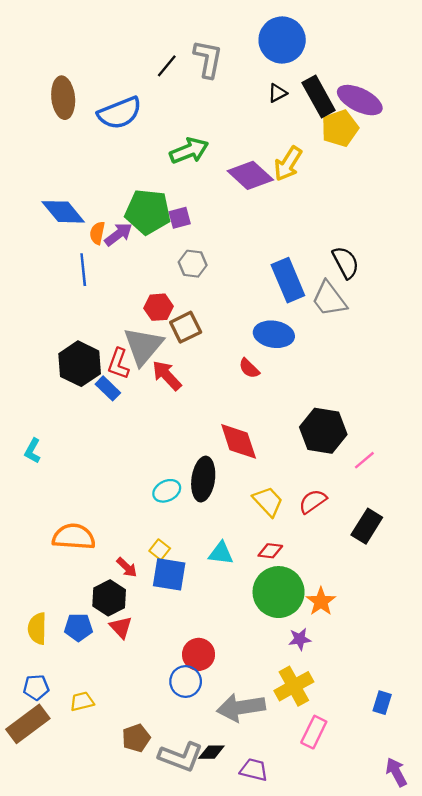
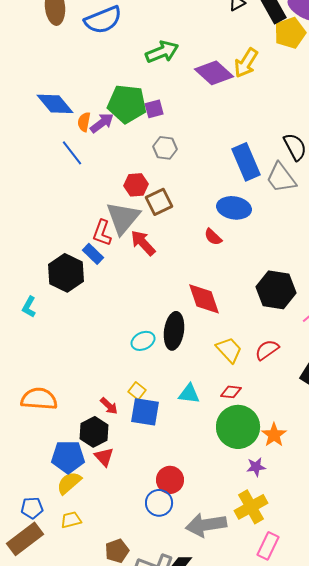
blue line: (83, 270) -> (72, 153), turned -32
black hexagon: (80, 364) -> (66, 273), moved
orange semicircle: (74, 537) -> (39, 399), moved
blue pentagon: (78, 627) -> (68, 457), size x1.4
yellow semicircle: (37, 629) -> (69, 483), moved, turned 48

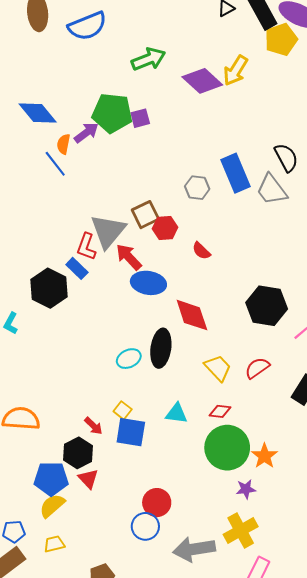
orange semicircle: (84, 122) -> (64, 144), moved
gray hexagon: (165, 148) -> (197, 188), moved
red hexagon: (136, 185) -> (165, 228), moved
blue ellipse: (234, 208) -> (148, 283), moved

